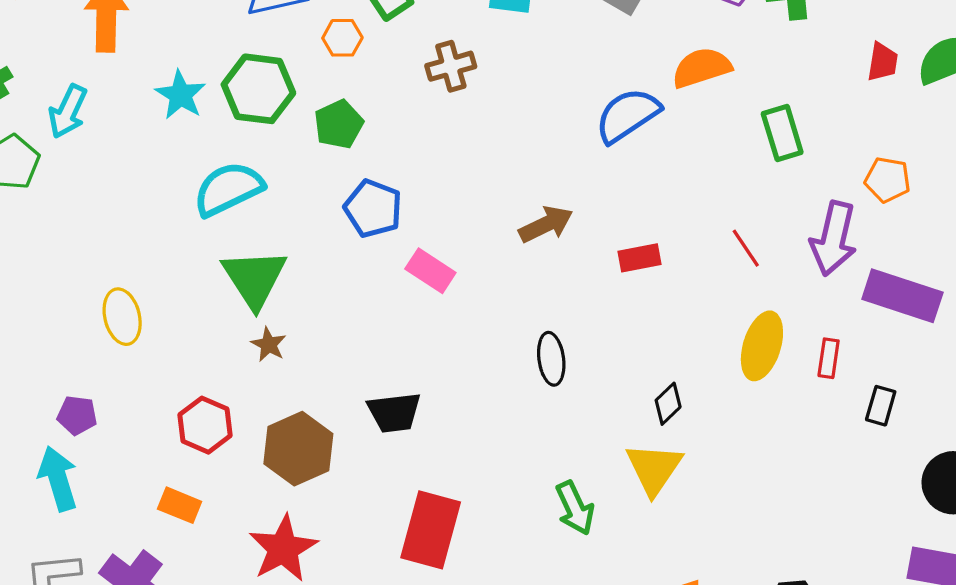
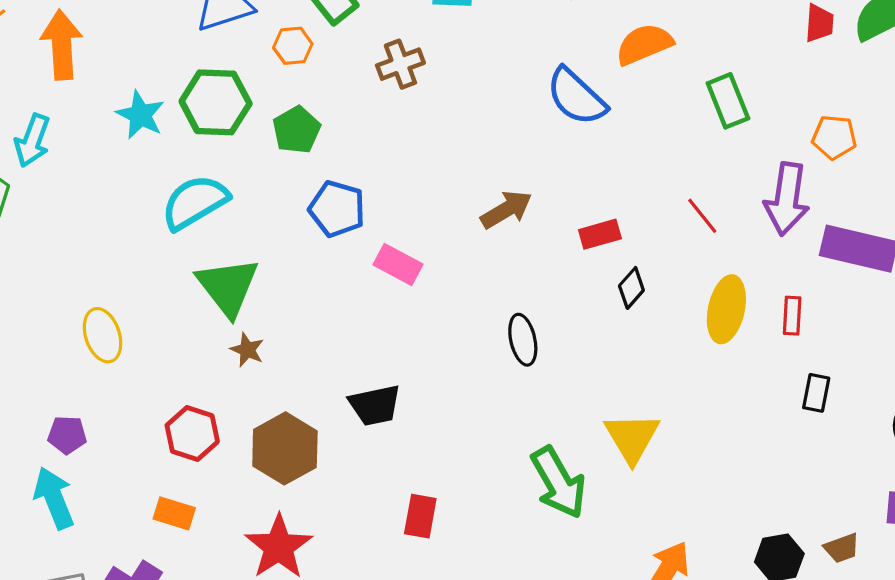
blue semicircle: (628, 115) -> (576, 97), turned -98
black diamond: (668, 404) -> (631, 288), moved
black rectangle: (881, 406) -> (816, 393), moved
green arrow: (575, 508) -> (558, 483), size x1.4
red rectangle: (431, 530) -> (420, 516), size x0.6

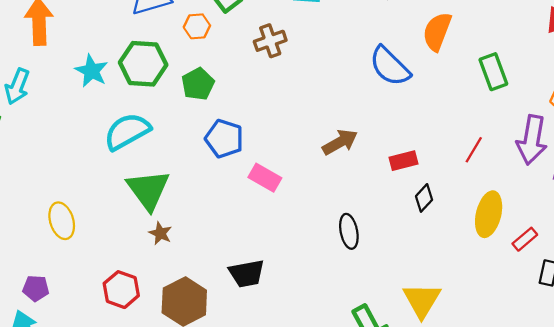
orange semicircle: (644, 44) -> (437, 32), turned -48
red line: (702, 216) -> (474, 150), turned 68
red rectangle: (792, 316) -> (525, 239), moved, turned 45

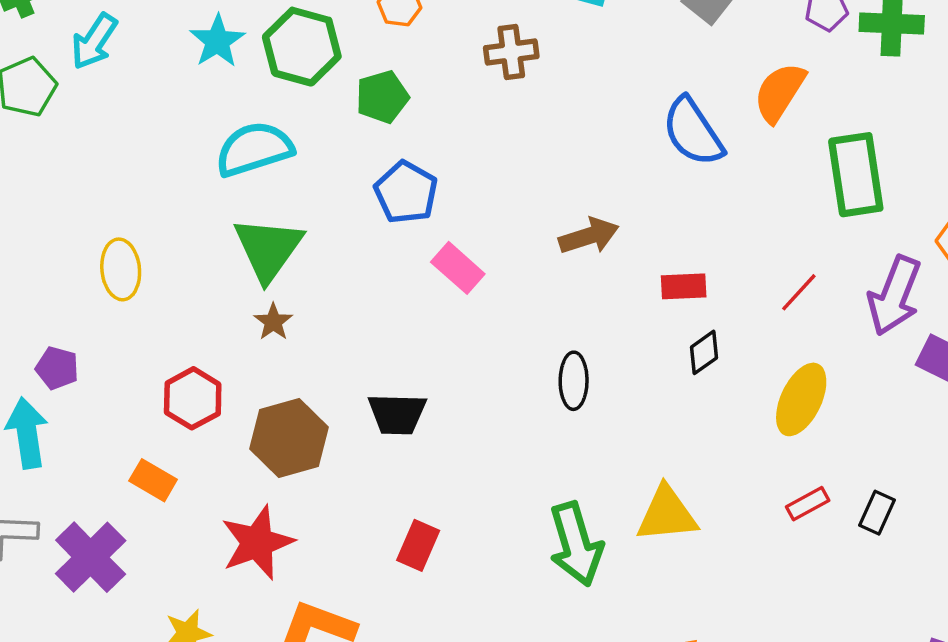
green rectangle: (493, 72) -> (856, 175), size x1.4
red rectangle: (525, 239) -> (808, 504), moved
yellow triangle: (422, 300) -> (667, 514), turned 42

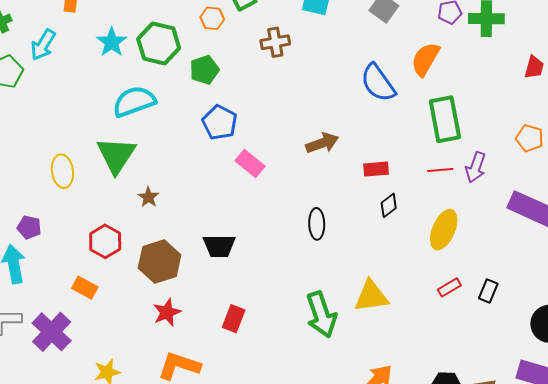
green rectangle: (856, 175) -> (445, 119), moved
green triangle: (268, 249) -> (116, 155), moved
red line: (799, 292) -> (440, 170), turned 45
purple arrow: (894, 296) -> (476, 167), moved, size x0.7
red star: (257, 543) -> (167, 312), moved, size x0.7

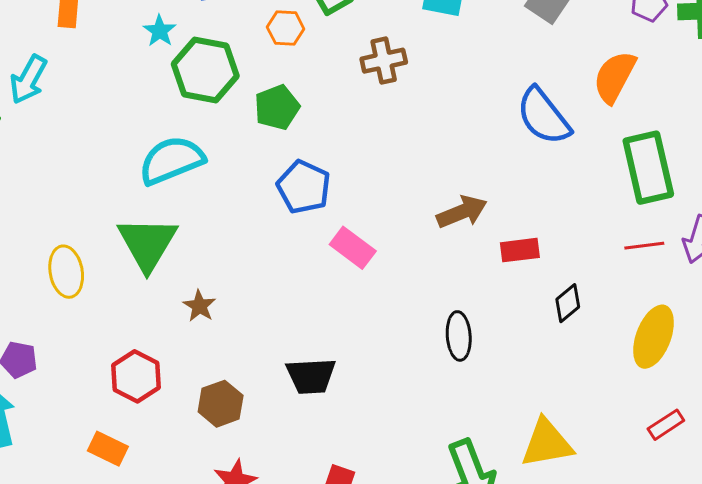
cyan star: (112, 42) -> (160, 31), moved, size x0.7
red rectangle: (376, 169) -> (520, 250), moved
brown hexagon: (160, 262) -> (221, 404), size x0.7

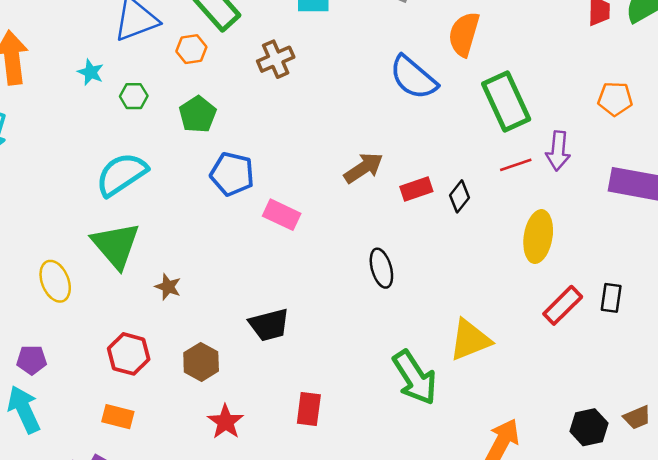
green hexagon: (205, 70) -> (134, 96), size x0.5
black diamond: (568, 303) -> (460, 196), moved
red rectangle: (666, 425) -> (563, 305), size x1.4

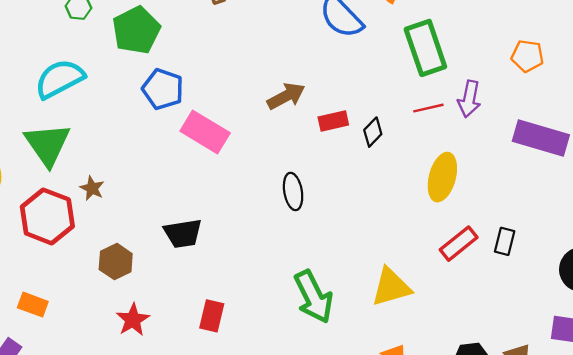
green pentagon: (198, 114) -> (136, 30), size x1.4
pink rectangle: (282, 215) -> (205, 132), size x1.4
yellow triangle: (470, 340) -> (391, 287), moved
red hexagon: (129, 354) -> (47, 216), moved, size x1.4

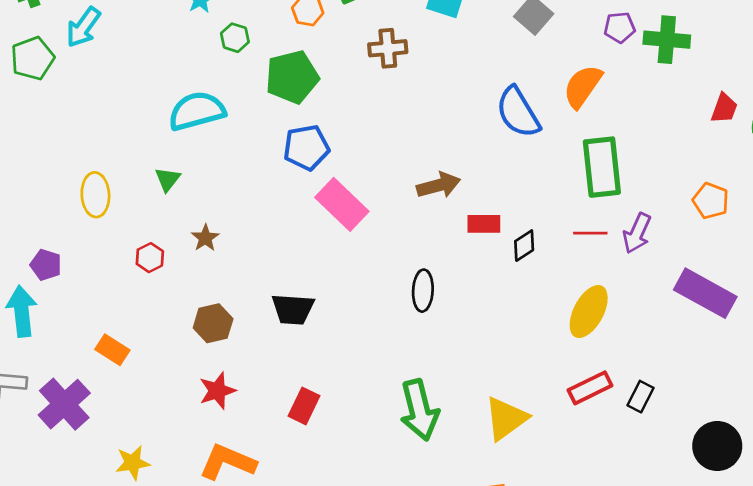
blue pentagon: (163, 89) -> (306, 148), turned 30
green triangle: (47, 144) -> (167, 179), size x0.5
red hexagon: (47, 216) -> (150, 258), size x0.5
yellow triangle: (391, 287) -> (506, 418), turned -33

